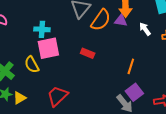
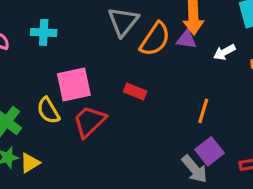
cyan cross: (42, 29) -> (44, 32), moved
white arrow: (145, 29) -> (224, 52), turned -80
red trapezoid: (57, 96) -> (89, 121), moved

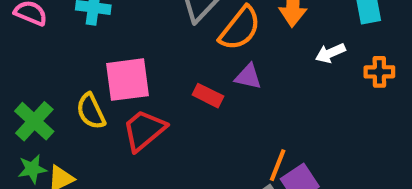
purple triangle: (186, 39) -> (248, 77), moved
orange line: (203, 111) -> (278, 165), moved

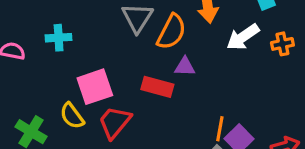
white arrow: (330, 53) -> (243, 37), size x1.5
red rectangle: (208, 96) -> (157, 87), size x1.4

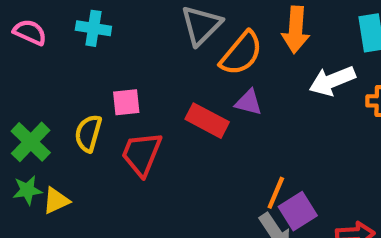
pink square: (95, 87) -> (126, 102), size x0.6
yellow semicircle: (72, 116) -> (88, 133), turned 40
red trapezoid: (115, 122) -> (142, 154), turned -30

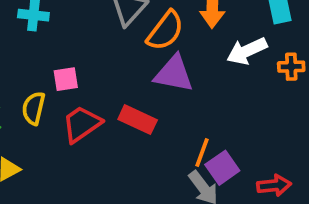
purple triangle: (248, 102) -> (174, 74), size x1.6
red rectangle: (207, 121) -> (138, 120), moved
red trapezoid: (142, 154) -> (82, 124), turned 36

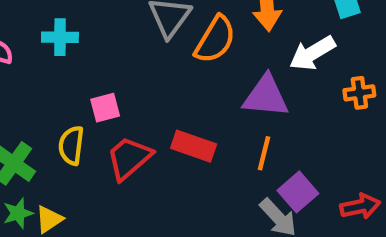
orange cross: (291, 67) -> (359, 93), moved
purple triangle: (174, 74) -> (266, 96), moved
orange line: (202, 152) -> (264, 153), moved

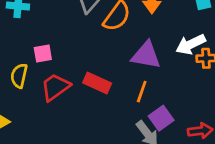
white arrow: (312, 53) -> (191, 44), moved

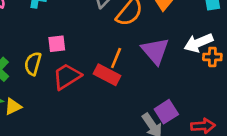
purple triangle: (146, 55) -> (155, 51), turned 36
orange line: (142, 92) -> (116, 58), moved

